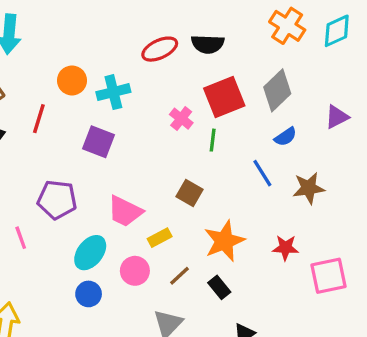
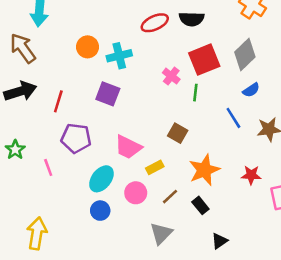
red line: (39, 119) -> (58, 101), moved

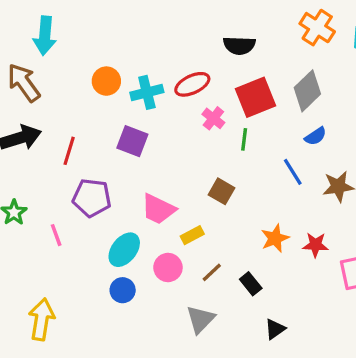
red ellipse: (155, 23) -> (192, 84), moved
orange star: (204, 170) -> (275, 238), moved, size x0.7

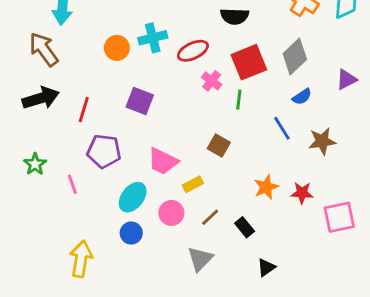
cyan cross: (147, 92) -> (153, 38), moved
yellow arrow: (42, 319) -> (81, 259), moved

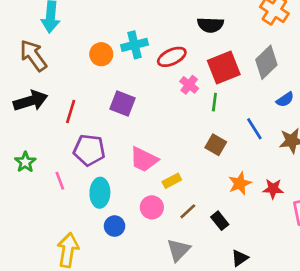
blue semicircle: (302, 97) -> (285, 99), moved
brown square: (219, 145) -> (216, 145), moved
cyan ellipse: (133, 197) -> (100, 193), moved, turned -36

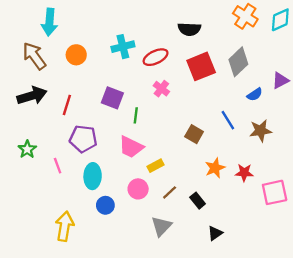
orange circle: (101, 54) -> (76, 55), moved
pink cross: (189, 85) -> (161, 89), moved
green line: (214, 102) -> (136, 115), moved

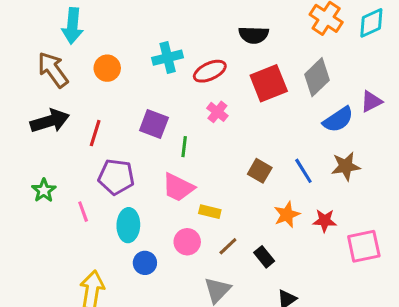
blue semicircle: (255, 94) -> (338, 119), size x1.5
blue line: (228, 120) -> (303, 171), moved
yellow rectangle: (156, 166) -> (210, 212), turned 42

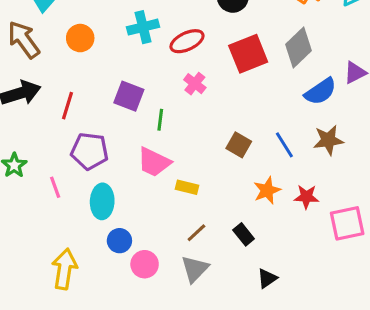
pink circle: (187, 242) -> (145, 264), moved
brown line: (228, 246) -> (196, 233), moved

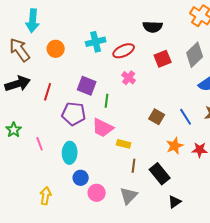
red square: (248, 54) -> (163, 59), size x0.7
purple pentagon: (90, 151) -> (74, 114), moved
brown line: (196, 233) -> (134, 166), moved, turned -40
black rectangle: (244, 234) -> (160, 174), size x1.5
yellow arrow: (64, 269) -> (46, 196), size x0.7

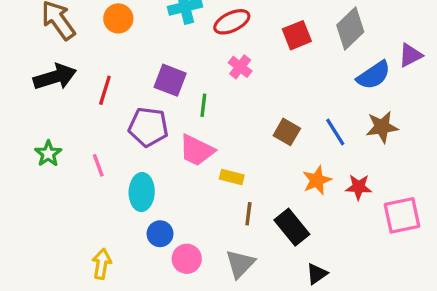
pink line: (40, 144) -> (98, 165), moved

